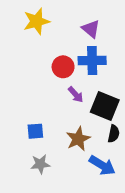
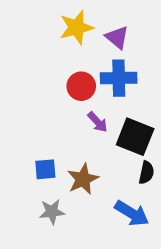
yellow star: (37, 21) -> (76, 28), moved
brown star: (78, 139) -> (83, 179), moved

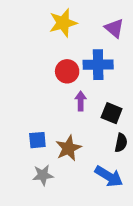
purple triangle: (117, 37) -> (114, 28), moved
purple arrow: (98, 122) -> (81, 101), turned -138
black square: (135, 137) -> (112, 113), size x0.7

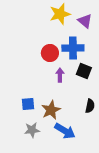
yellow star: (63, 23) -> (60, 14), moved
black square: (112, 113) -> (84, 71), moved
blue arrow: (109, 176) -> (65, 131), moved

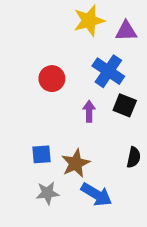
purple triangle: (85, 21) -> (126, 31), turned -42
blue cross: (73, 48) -> (108, 71), turned 35
red circle: (50, 53) -> (52, 79), moved

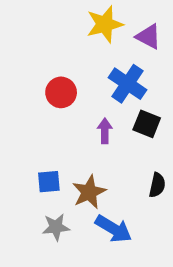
purple triangle: (126, 31) -> (148, 36), turned 30

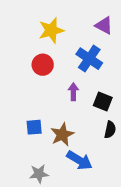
yellow star: (105, 24) -> (51, 30), moved
black square: (147, 124) -> (103, 101), moved
gray star: (56, 227) -> (39, 174), moved

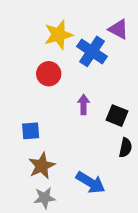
blue cross: (89, 59) -> (92, 51), moved
blue square: (34, 127) -> (31, 131), moved
brown star: (62, 135) -> (42, 166), moved

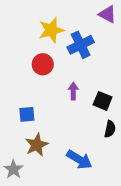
purple triangle: (118, 29) -> (107, 14), moved
blue cross: (92, 51) -> (81, 45), turned 30
gray star: (45, 198) -> (13, 169), moved, turned -30

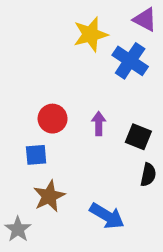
yellow star: (51, 30) -> (90, 34), moved
blue cross: (81, 45) -> (130, 61), moved, turned -30
red circle: (43, 64) -> (53, 119), moved

